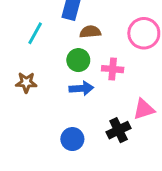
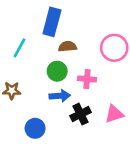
black cross: (119, 130) -> (81, 114), moved
blue circle: (72, 139) -> (35, 128), moved

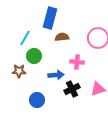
green circle: (57, 71) -> (34, 56), moved

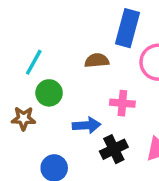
blue rectangle: (50, 18) -> (127, 28), moved

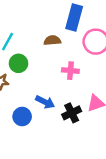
blue arrow: (87, 125) -> (45, 102), moved, turned 30
black cross: (114, 149) -> (72, 113), moved

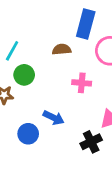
black cross: (72, 113) -> (91, 142), moved

